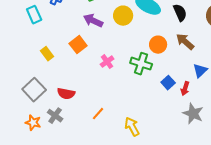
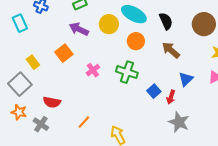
orange circle: (158, 45) -> (136, 41), moved
gray square: (34, 90) -> (20, 84), moved
orange star: (33, 123) -> (19, 112), moved

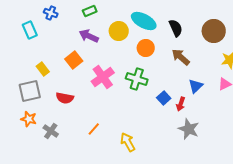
pink cross: (93, 70) -> (103, 77), size x1.6
gray square: (20, 84) -> (30, 91), turned 30
red semicircle: (52, 102) -> (65, 98), moved

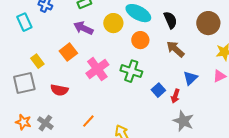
orange star: (29, 119) -> (23, 122), moved

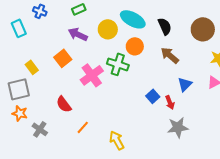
green cross: (131, 71) -> (118, 64), moved
red semicircle: (59, 90) -> (64, 104), moved, turned 42
red arrow: (175, 96) -> (170, 102), turned -40
gray star: (183, 121) -> (178, 127), turned -30
orange star: (23, 122) -> (20, 113), moved

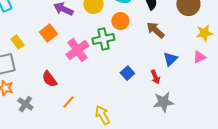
green cross: (118, 64) -> (103, 39), turned -30
blue square: (153, 96) -> (127, 73), moved

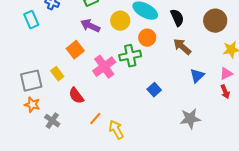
yellow rectangle: (17, 42) -> (57, 74), moved
red arrow: (155, 77) -> (225, 92), moved
yellow arrow: (102, 115) -> (116, 130), moved

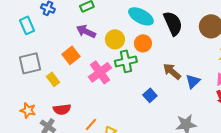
black semicircle: (177, 18) -> (173, 23), size x1.4
yellow circle: (120, 21) -> (115, 39), moved
brown arrow: (182, 47) -> (172, 71), moved
gray square: (31, 81) -> (30, 63), moved
red semicircle: (76, 96) -> (62, 109), moved, turned -60

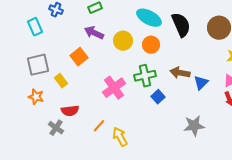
green cross: (126, 61) -> (145, 76), moved
brown arrow: (172, 71) -> (180, 73), turned -30
pink cross: (100, 72) -> (114, 88), moved
orange star: (28, 110) -> (36, 97), moved

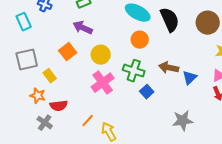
yellow circle: (123, 41) -> (101, 55), moved
green cross: (145, 76) -> (134, 71), turned 30
orange star: (36, 97) -> (38, 96), moved

